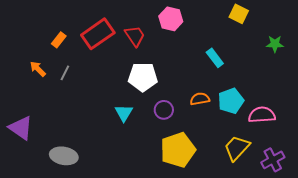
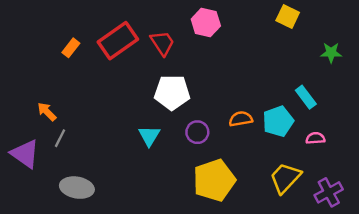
cyan rectangle: (215, 58) -> (306, 97), moved
orange arrow: (38, 69) -> (47, 112), moved
gray line: (65, 73) -> (60, 138), moved
pink semicircle: (262, 115) -> (315, 138), size x0.6

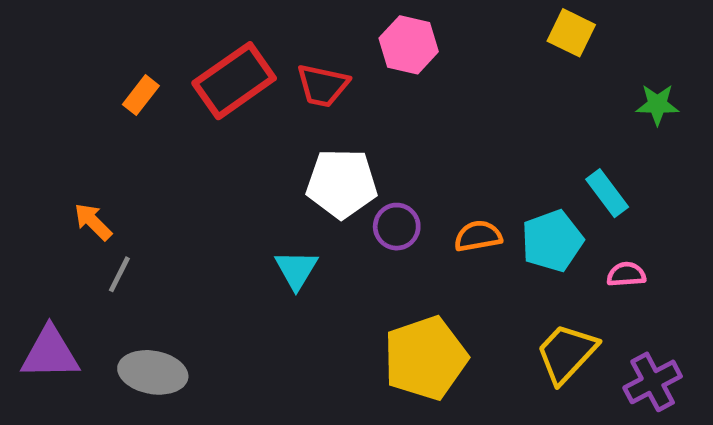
red trapezoid: (162, 43) -> (323, 85), turned 136
purple circle: (197, 132) -> (397, 227), moved
purple triangle: (25, 154) -> (50, 353), moved, turned -36

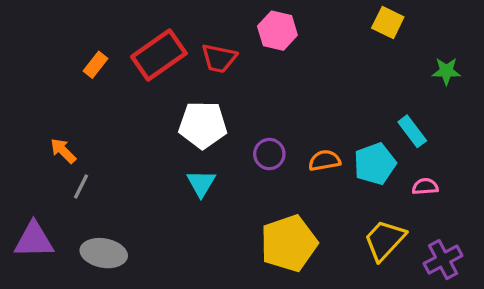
white pentagon: (342, 183) -> (203, 125), moved

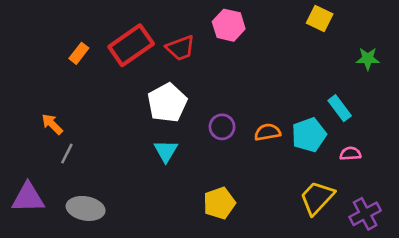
red trapezoid: (219, 58) -> (181, 48), turned -32
white pentagon: (203, 125) -> (167, 103), turned -30
yellow pentagon: (289, 243) -> (219, 203), moved, size x0.7

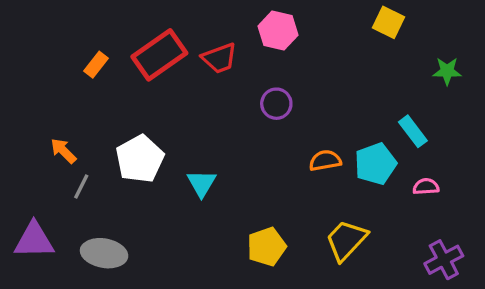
white pentagon: (167, 103) -> (140, 159), moved
purple circle: (222, 127) -> (276, 104), moved
yellow trapezoid: (317, 198) -> (346, 240), moved

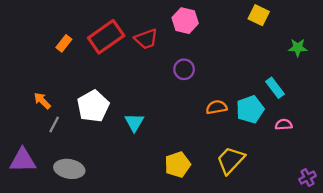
purple cross: (444, 260) -> (307, 178), moved, size x0.7

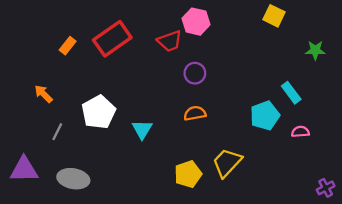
red trapezoid: (146, 39) -> (170, 41), moved
orange arrow: (42, 101) -> (44, 94), moved
orange semicircle: (217, 107) -> (195, 113), moved
yellow trapezoid: (231, 160) -> (227, 163), moved

